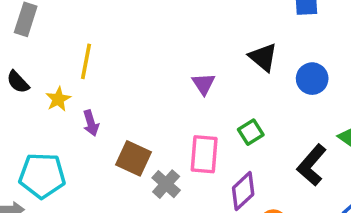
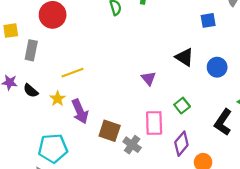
yellow line: (86, 61) -> (72, 73), turned 65
purple arrow: (91, 123) -> (80, 111), size x1.5

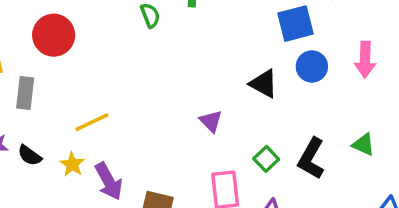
blue square: (208, 20) -> (296, 24), size x1.5
blue circle: (217, 67) -> (312, 67), moved
black L-shape: (223, 122) -> (311, 159), moved

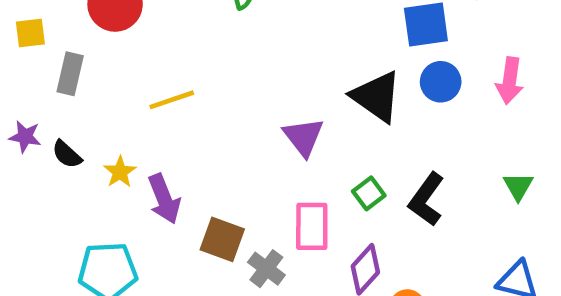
black triangle: (264, 84) -> (376, 97), size x1.4
purple triangle: (211, 121) -> (303, 137), size x1.4
yellow line: (92, 122) -> (172, 100), moved
green triangle: (363, 145) -> (518, 186), moved, turned 30

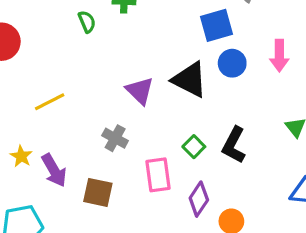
purple triangle: (303, 137) -> (140, 91), moved
gray cross: (266, 269) -> (115, 138), moved

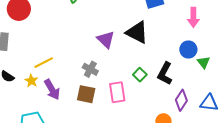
blue circle: (232, 63) -> (188, 50), moved
yellow line: (50, 102) -> (44, 63), moved
brown square: (98, 192) -> (86, 94), moved
purple diamond: (199, 199) -> (181, 100), moved

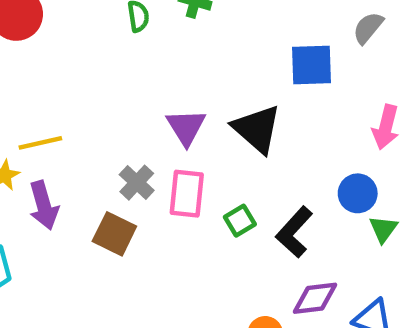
pink rectangle: (117, 92) -> (187, 194), moved
purple diamond: (181, 100) -> (315, 298), turned 35

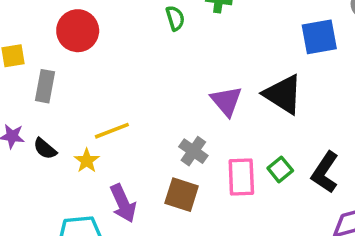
pink rectangle: (187, 194) -> (241, 177), moved
purple arrow: (44, 205) -> (123, 203), moved

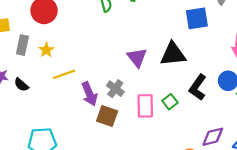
black triangle: (283, 94) -> (173, 54), turned -40
yellow star: (87, 161) -> (46, 50), moved
black L-shape: (325, 172) -> (198, 87), moved
purple arrow: (123, 203) -> (89, 94), moved

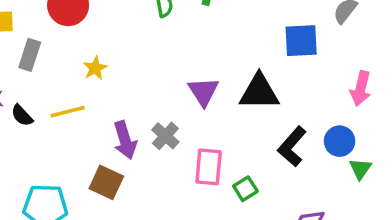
yellow star: (46, 50) -> (95, 68), moved
yellow line: (64, 74) -> (68, 112), moved
green square: (170, 102) -> (245, 189), moved
brown square: (107, 116) -> (106, 182), moved

